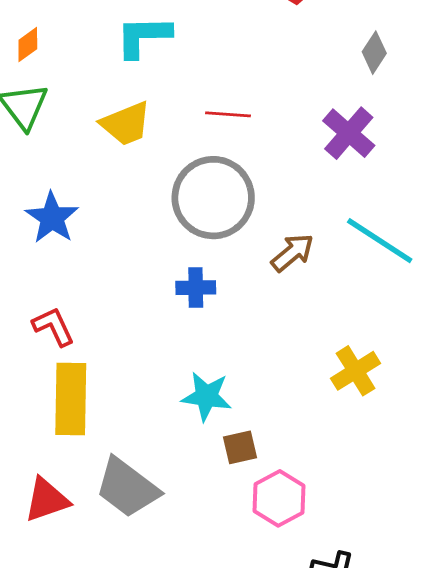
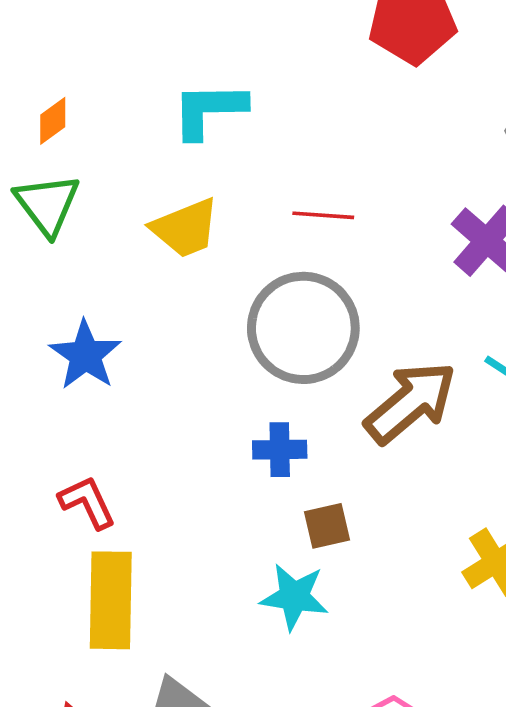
brown arrow: (292, 253) -> (410, 402), size x1.6
brown square: (240, 447) -> (327, 526), moved

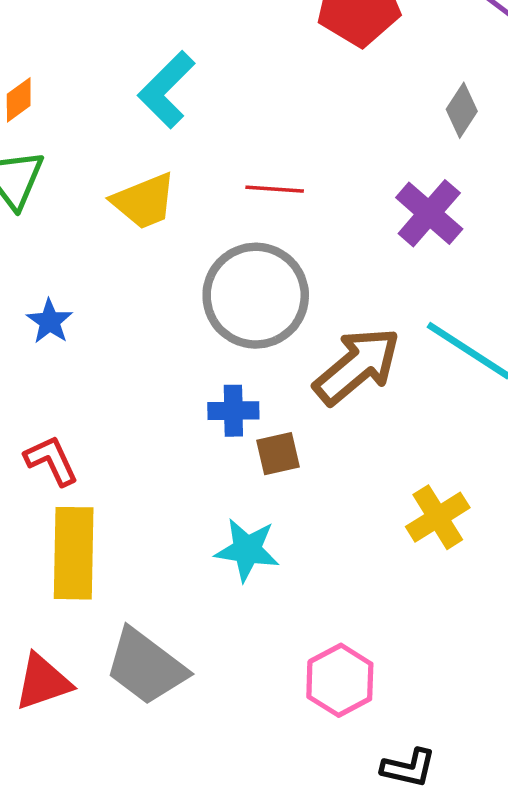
cyan L-shape: (209, 110) -> (166, 90), turned -44
blue star: (85, 355) -> (50, 321), size x0.7
brown square: (327, 526) -> (278, 454), moved

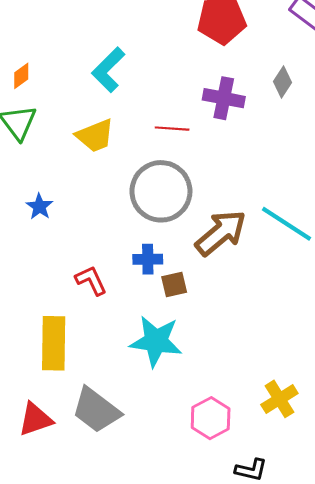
purple cross: (429, 213) -> (224, 98), moved, turned -30
red L-shape: (51, 460) -> (91, 280), moved
yellow cross: (438, 517) -> (279, 399), moved
cyan star: (247, 550) -> (156, 341), size x1.4

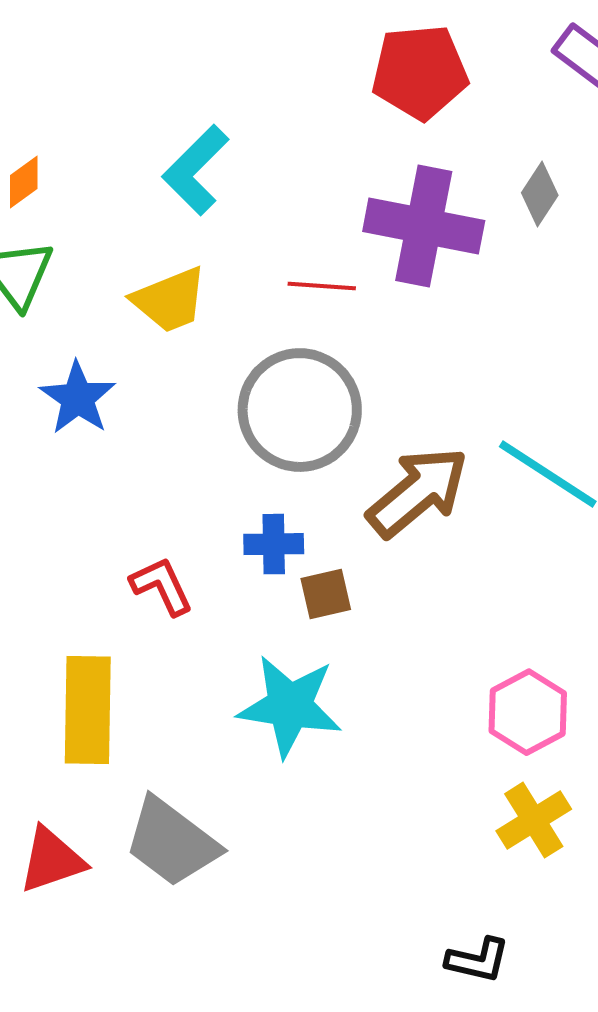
purple cross: (224, 98) -> (424, 226), size x1.4
blue star: (39, 207) -> (78, 398), moved, size x1.4
pink hexagon: (211, 418) -> (528, 712), moved

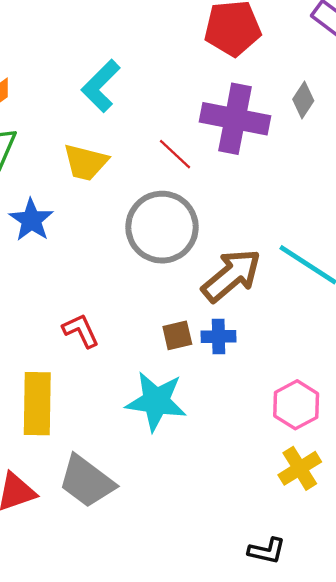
red line: (322, 286) -> (175, 154), turned 39
yellow trapezoid: (170, 300) -> (85, 162), turned 36
blue cross: (274, 544) -> (218, 337), moved

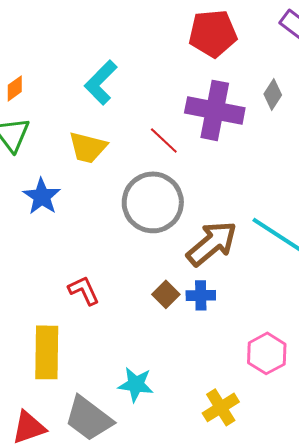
brown square: (177, 335) -> (166, 294), turned -32
cyan star: (156, 401) -> (136, 384), moved, size x0.7
yellow cross: (300, 468) -> (221, 407), moved

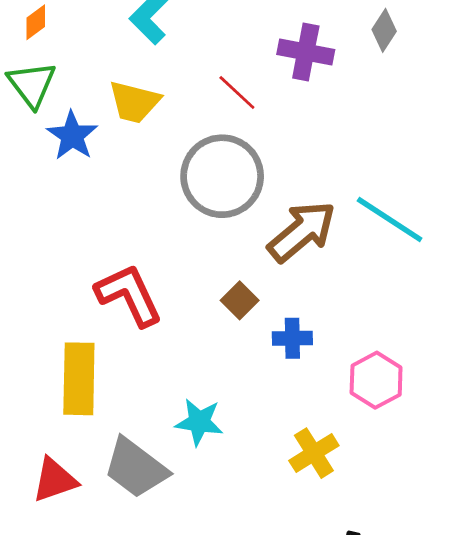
purple cross: (215, 110) -> (306, 52), size x0.7
blue star: (42, 196) -> (72, 136), moved
red L-shape: (84, 290) -> (129, 295), size x1.6
blue cross: (201, 295) -> (292, 338), moved

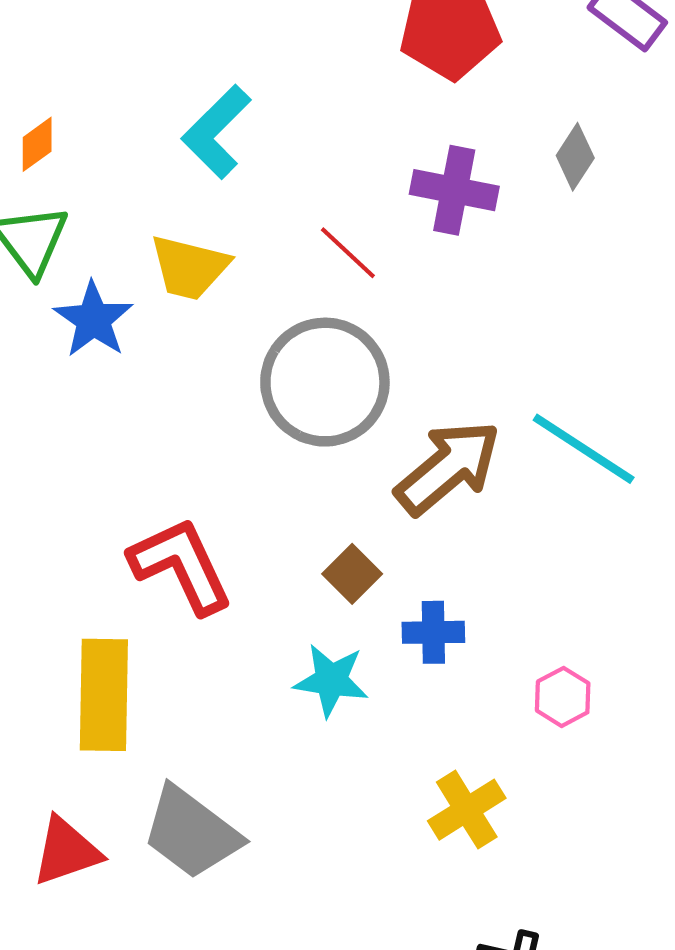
pink hexagon: (376, 380) -> (563, 697), size x0.7
cyan star: (199, 422) -> (331, 680), moved

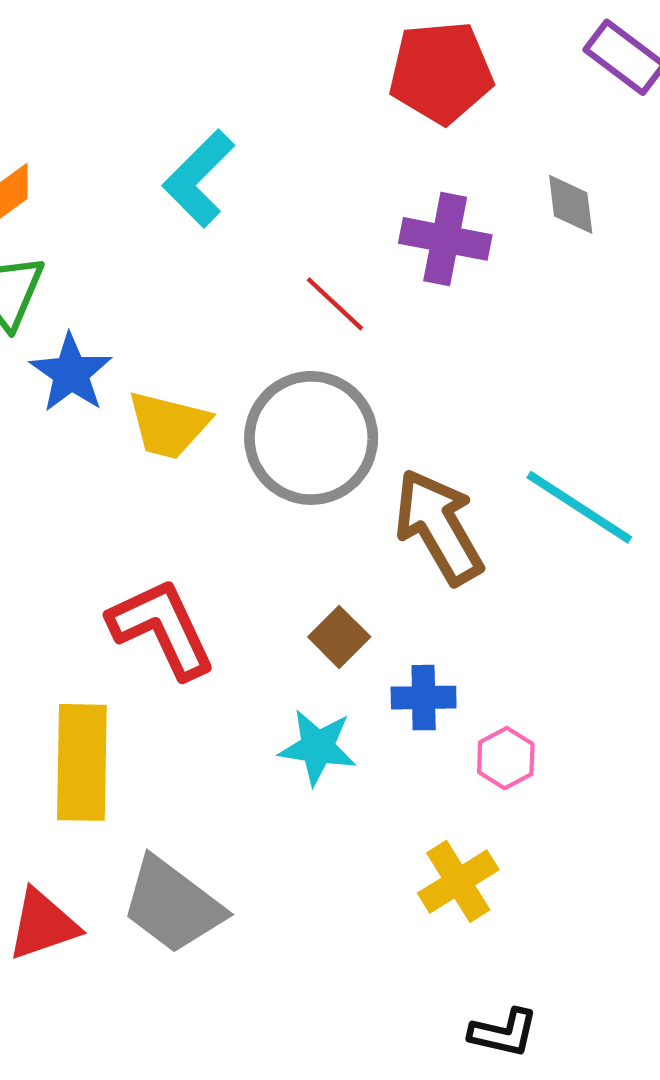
gray diamond: (575, 157) -> (571, 204), turned -40
yellow trapezoid: (189, 267) -> (168, 425), moved
brown arrow: (448, 468) -> (439, 527), turned -80
pink hexagon: (563, 697) -> (506, 758), moved

